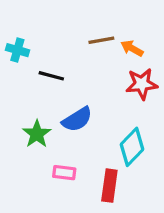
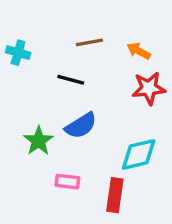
brown line: (101, 40) -> (89, 42), moved
black line: (51, 76) -> (71, 80), moved
cyan diamond: (132, 147) -> (139, 154), turned 33

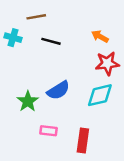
brown line: (89, 42) -> (36, 17), moved
black line: (71, 80) -> (51, 41), moved
cyan diamond: (139, 154) -> (100, 95), moved

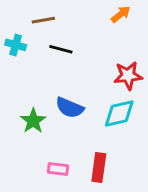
orange arrow: (100, 36) -> (121, 14), moved, turned 112
blue semicircle: (58, 90) -> (70, 108), turned 55
pink rectangle: (49, 131) -> (58, 169), moved

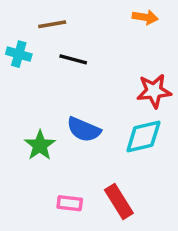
orange arrow: (121, 14) -> (145, 17), turned 48
red rectangle: (99, 168) -> (119, 201), turned -40

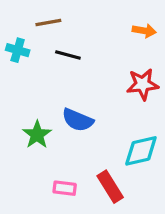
orange arrow: (145, 17) -> (144, 31), moved
cyan diamond: (143, 137) -> (141, 151), moved

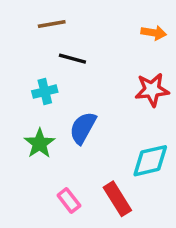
cyan cross: (18, 50) -> (45, 92), moved, turned -30
blue semicircle: (78, 120) -> (83, 128), turned 96
pink rectangle: (65, 188) -> (69, 200), turned 45

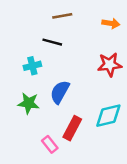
brown line: (52, 24) -> (62, 16), moved
green star: (40, 143) -> (29, 103), turned -30
red rectangle: (117, 199) -> (72, 128), moved, turned 60

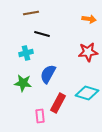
brown line: (62, 16) -> (31, 13), moved
cyan diamond: (108, 116) -> (87, 93), turned 30
pink rectangle: (50, 144) -> (40, 116), turned 32

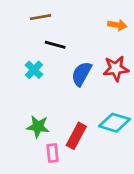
cyan cross: (26, 53) -> (34, 70), turned -32
blue semicircle: (48, 74) -> (82, 74), moved
green star: (23, 83) -> (38, 127), moved

